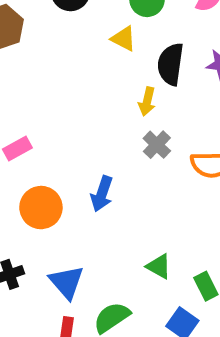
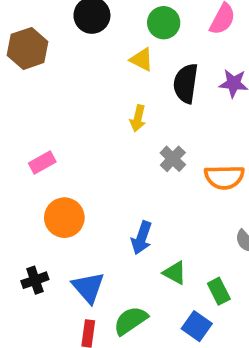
yellow arrow: (147, 101) -> (138, 118), moved
blue arrow: (102, 194) -> (142, 238), moved

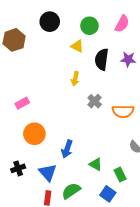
blue arrow: (142, 238) -> (67, 149), moved

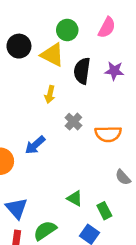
black circle: (50, 22) -> (19, 46), moved
yellow triangle: (77, 46) -> (52, 55), size x1.5
blue arrow: (67, 149) -> (35, 145), moved, turned 30

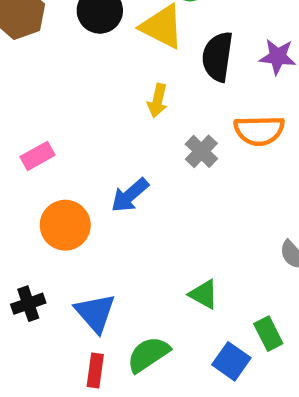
orange semicircle: (108, 134) -> (259, 131), moved
green rectangle: (104, 211) -> (268, 334), moved

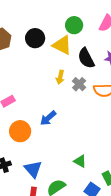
black semicircle: (218, 57) -> (86, 58), turned -35
gray cross: (201, 151) -> (79, 84), moved

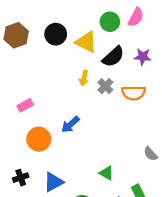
green circle: (74, 25) -> (110, 22), moved
black semicircle: (86, 58) -> (113, 57), turned -105
blue triangle: (33, 169) -> (53, 182), turned 42

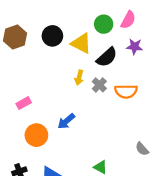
purple star: (143, 57) -> (135, 47), moved

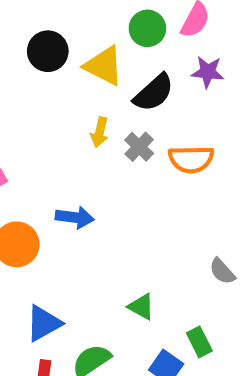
blue arrow: (66, 121) -> (75, 217), turned -132

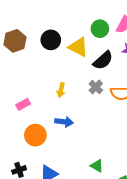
yellow arrow: (100, 132) -> (61, 90), moved

